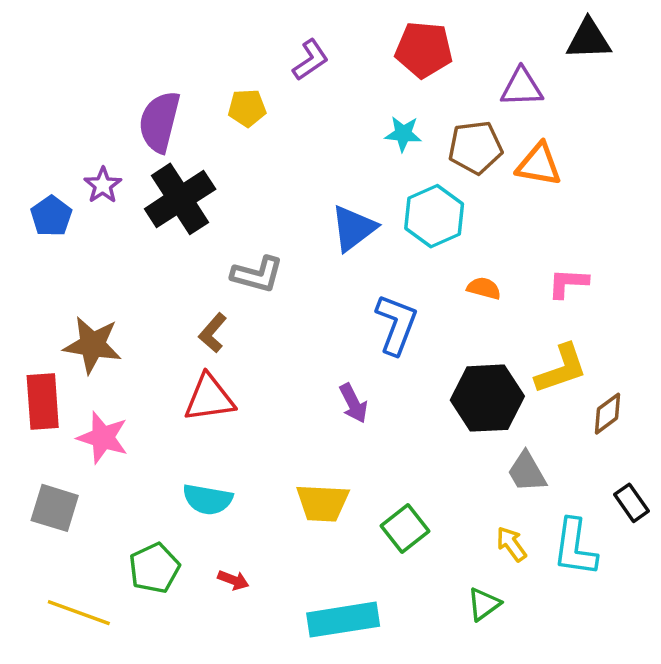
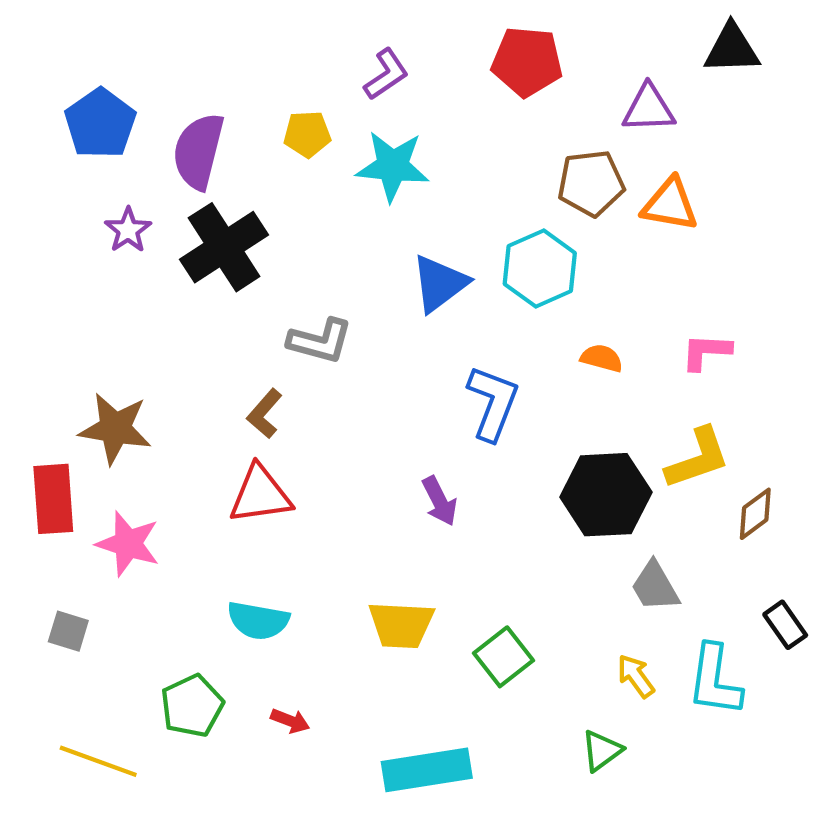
cyan star: (403, 134) -> (393, 166), moved, size x1.6
blue pentagon: (51, 216) -> (100, 123), moved, size x1.4
gray square: (55, 508) -> (68, 631), size x0.7

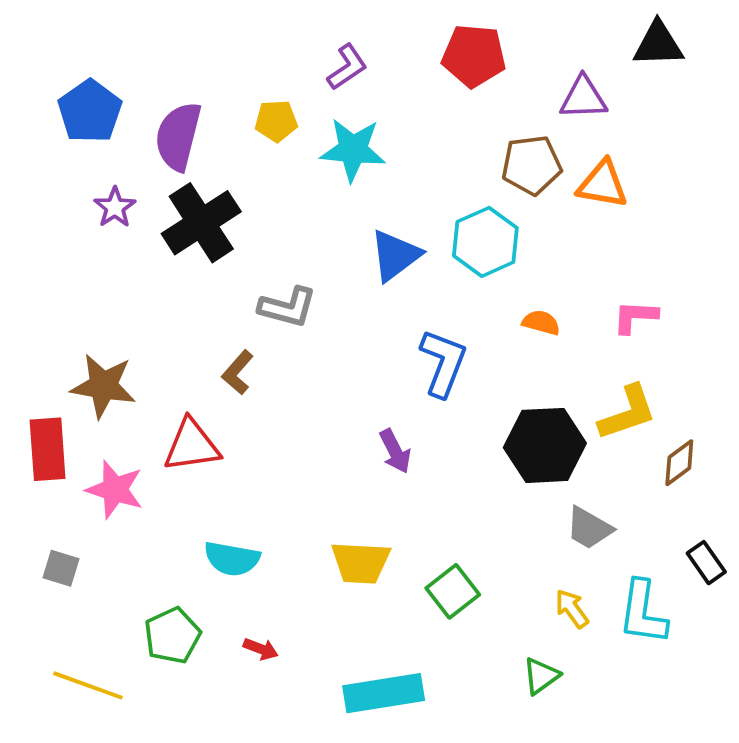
red triangle: (260, 495) -> (192, 445), moved
gray trapezoid: (655, 586) -> (589, 528), turned -30

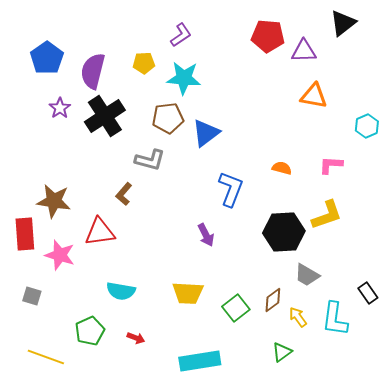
black triangle: (658, 44) -> (343, 23), turned -36
red pentagon: (474, 56) -> (268, 36), moved
brown pentagon: (531, 165) -> (168, 118), moved
cyan hexagon: (485, 242) -> (367, 126), moved, size x0.7
brown diamond: (679, 463) -> (273, 300), moved

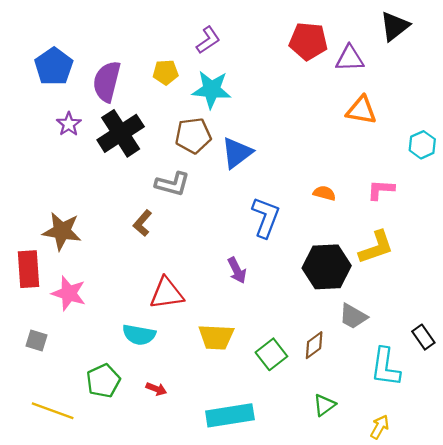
red triangle: (100, 232) -> (167, 293), moved
yellow arrow: (298, 317) -> (380, 427), moved, turned 65

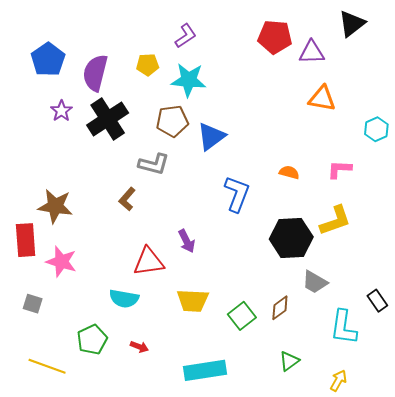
purple arrow: (237, 270) -> (187, 241), moved

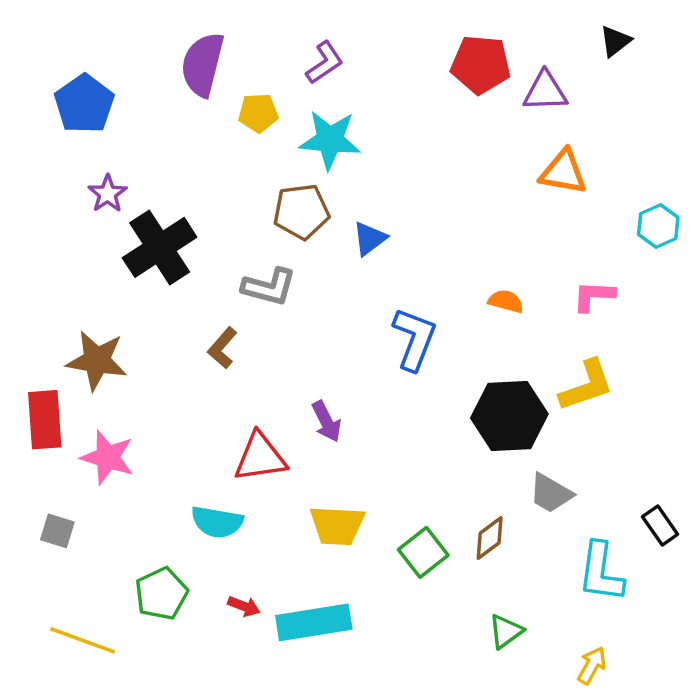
black triangle: (352, 24) -> (615, 41), size x0.7
purple semicircle: (95, 73) -> (203, 64), moved
black cross: (108, 119) -> (160, 247), moved
blue triangle: (211, 136) -> (369, 238), size x0.7
cyan rectangle: (205, 370) -> (314, 622), moved

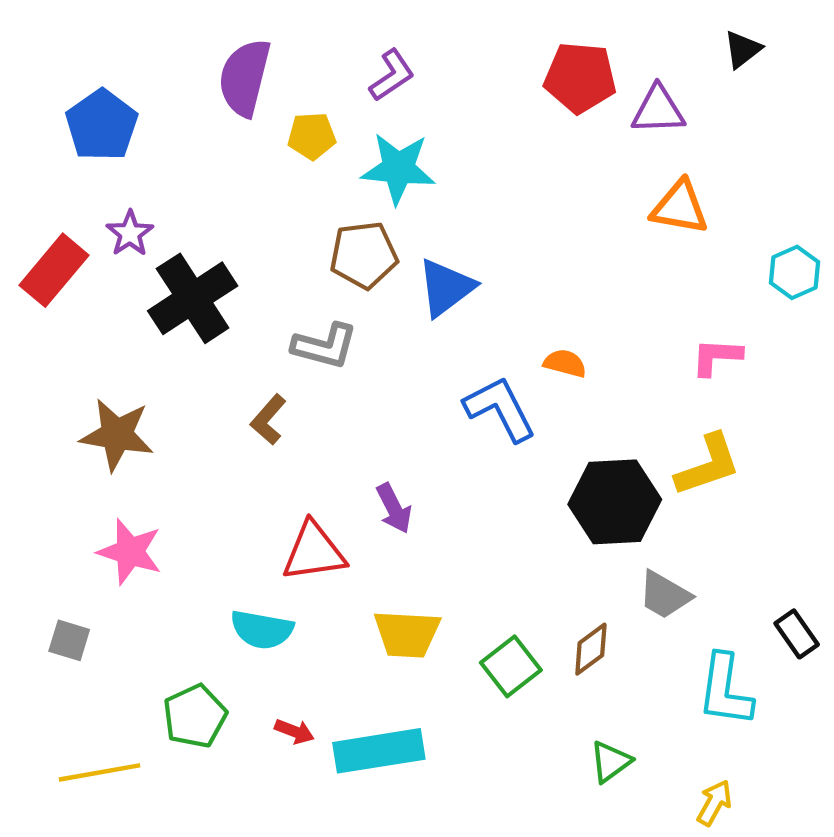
blue triangle: (369, 238) -> (446, 288), size x1.4
orange semicircle: (506, 301) -> (565, 363), moved
blue L-shape: (414, 339) -> (500, 409), turned -48
red rectangle: (45, 420) -> (54, 270), moved, turned 44
yellow line: (82, 640) -> (100, 772), turned -30

